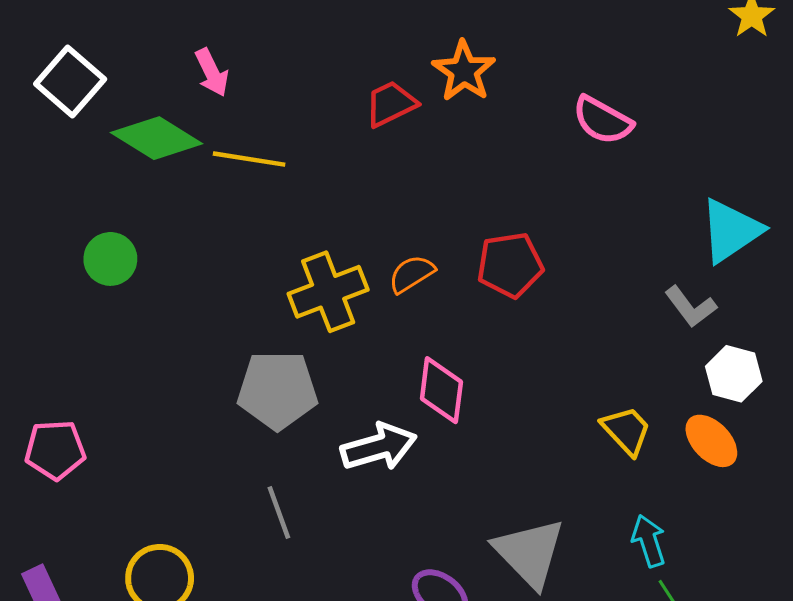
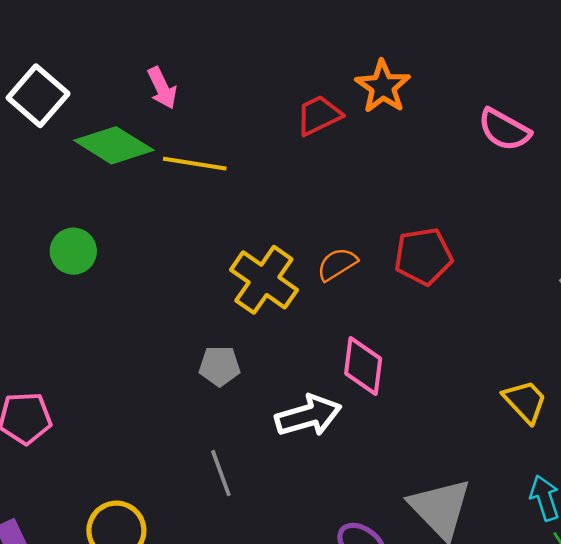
yellow cross: (328, 292) -> (264, 280), turned -34
gray pentagon: (277, 390) -> (220, 366), size x0.6

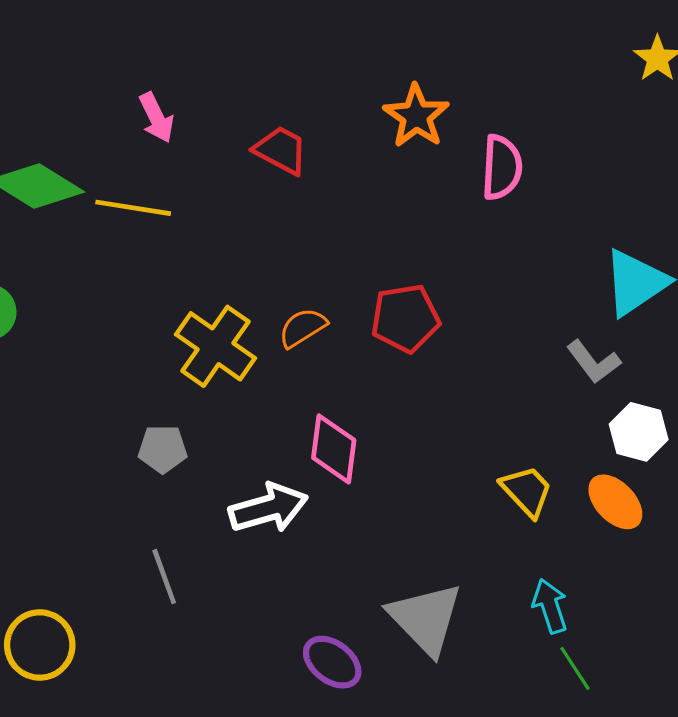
orange star: (383, 87) -> (416, 116), moved
pink arrow: (162, 88) -> (156, 118), moved
red trapezoid: (319, 115) -> (281, 150), turned 54
pink semicircle: (504, 130) -> (502, 167), turned -116

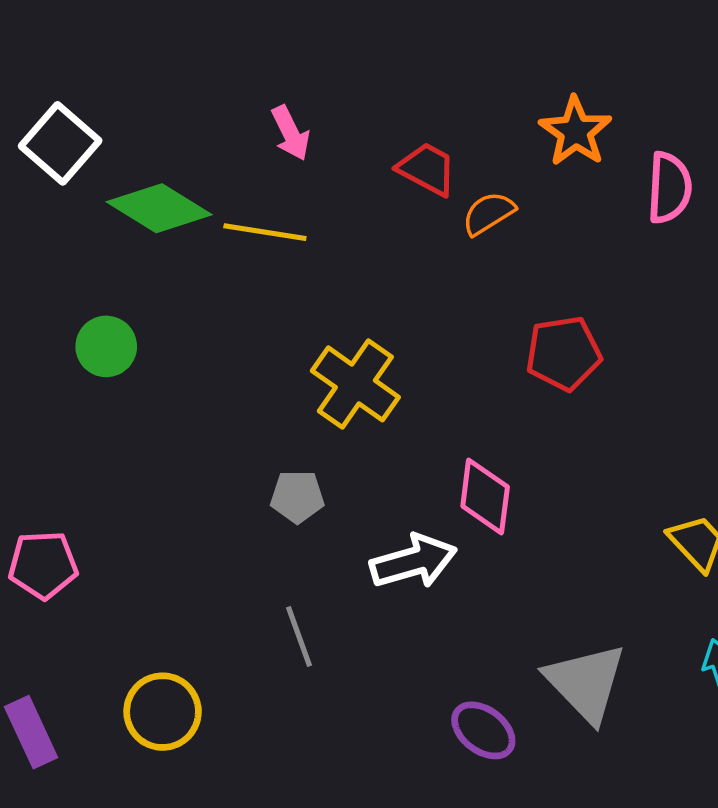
orange semicircle: (303, 328) -> (488, 213), moved

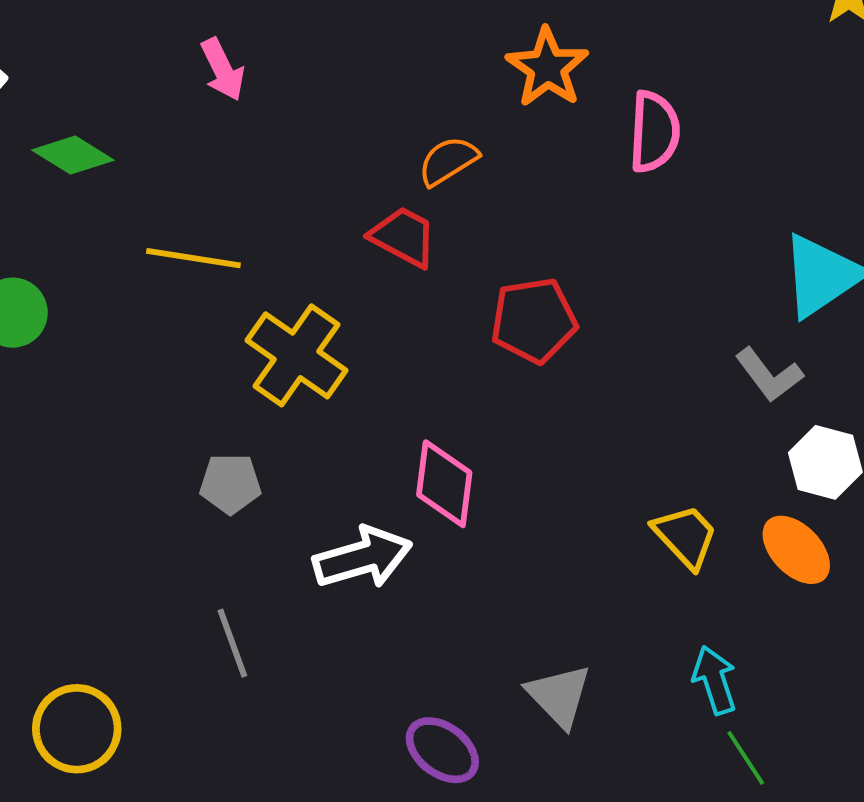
red trapezoid: (427, 169) -> (403, 237), moved
green diamond: (159, 208) -> (73, 155), size x0.7
yellow line: (265, 232) -> (193, 258), moved
gray triangle: (586, 683) -> (559, 696), size x0.7

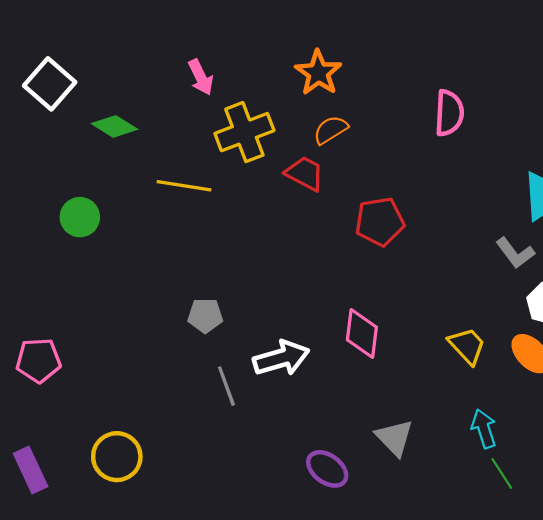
orange star: (547, 68) -> (318, 73), moved
yellow cross: (297, 355) -> (244, 132), moved, turned 34
pink diamond: (444, 484) -> (362, 333), moved
gray line: (232, 643) -> (226, 386), moved

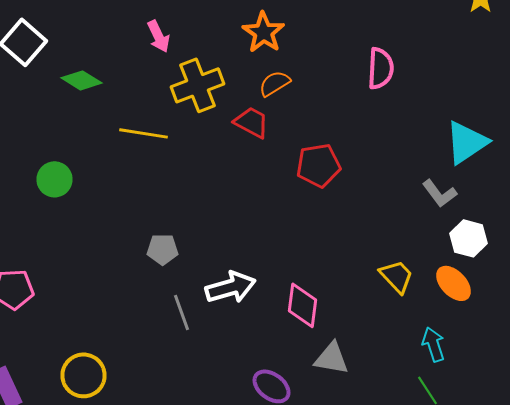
green circle: (80, 217) -> (54, 179), moved
pink diamond: (362, 333) -> (302, 305), moved
cyan arrow: (484, 429) -> (434, 344), moved
gray triangle: (394, 438) -> (332, 358), turned -36

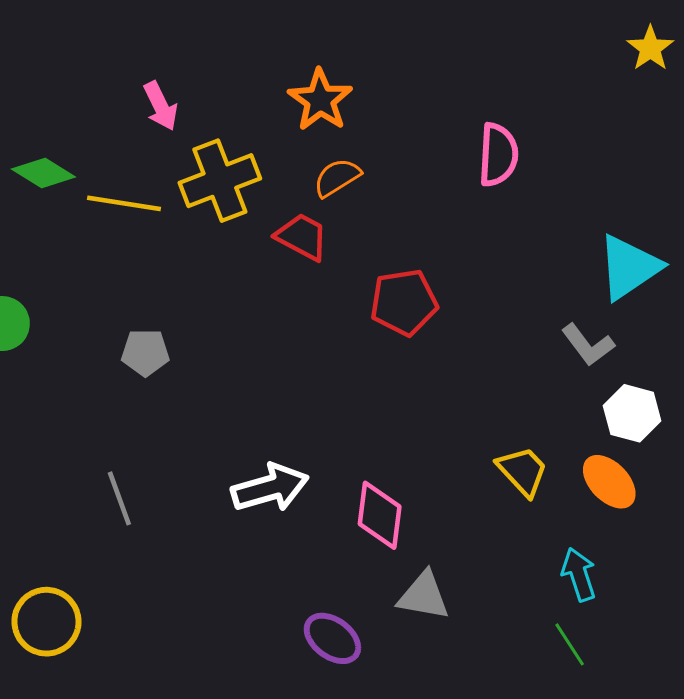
yellow line: (144, 133) -> (124, 203), moved
gray pentagon: (162, 249) -> (145, 352), moved
gray line: (182, 312) -> (119, 498), moved

